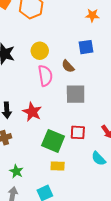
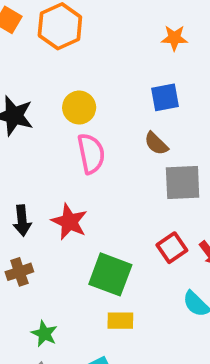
brown semicircle: (68, 66) -> (156, 144), moved
gray square: (76, 94) -> (183, 182), moved
red square: (78, 132) -> (172, 248), moved, turned -35

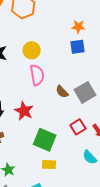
orange star: (174, 38) -> (78, 27), moved
brown semicircle: (156, 144) -> (62, 92), moved
gray square: (183, 182) -> (85, 92), turned -30

